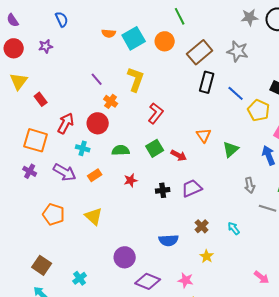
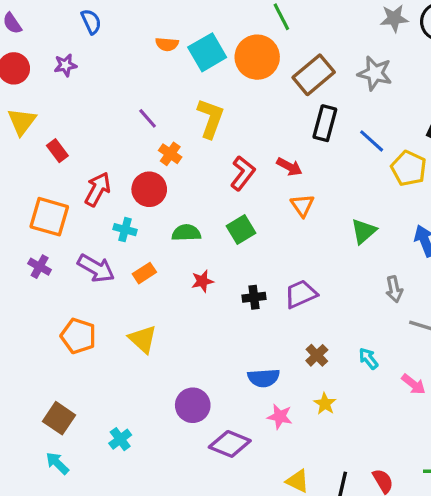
orange circle: (165, 41) -> (257, 57), size x1.4
orange triangle: (204, 135) -> (302, 205), moved
red arrow: (179, 155) -> (289, 167), moved
pink arrow: (262, 277) -> (414, 384), moved
pink star: (186, 280) -> (280, 417), moved

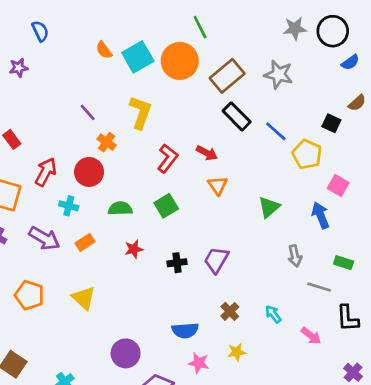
orange semicircle: (167, 44) -> (104, 50), turned 48
black rectangle: (325, 123) -> (237, 116), turned -60
purple trapezoid: (301, 294) -> (216, 260), turned -36
yellow star: (325, 404) -> (237, 352), turned 30

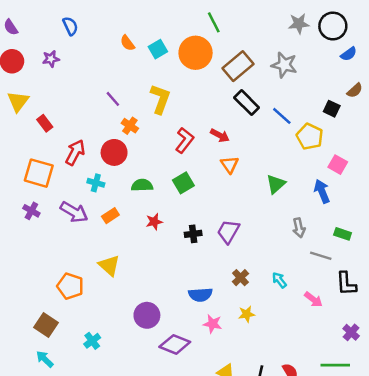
cyan square: (138, 57) -> (158, 49), size x0.7
orange pentagon: (29, 295) -> (70, 286), moved

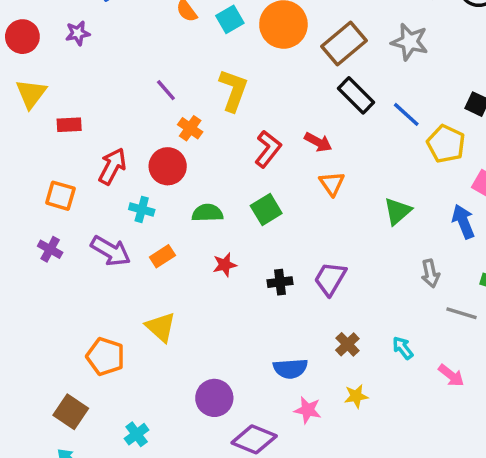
red rectangle: (45, 123) -> (69, 125), turned -56
orange square: (39, 173) -> (60, 196), size x0.7

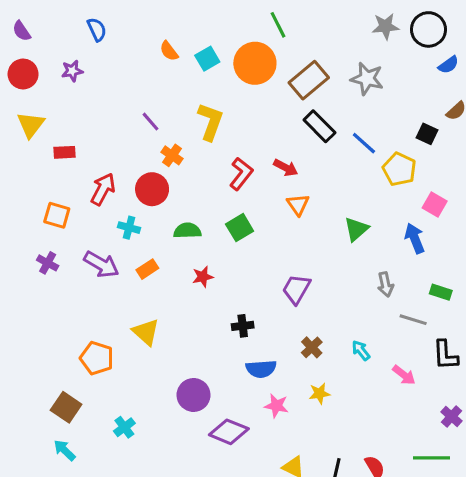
black cross: (280, 282) -> (243, 326), moved

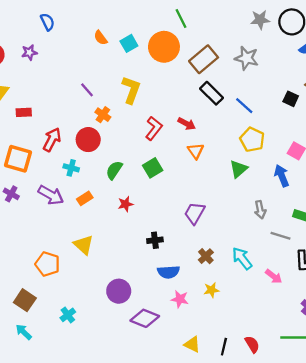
yellow pentagon: (399, 169) -> (252, 140), moved
orange square: (57, 215) -> (18, 159), size x1.4
green semicircle: (187, 231) -> (114, 170), turned -54
cyan arrow: (361, 350) -> (242, 258), size x1.5

